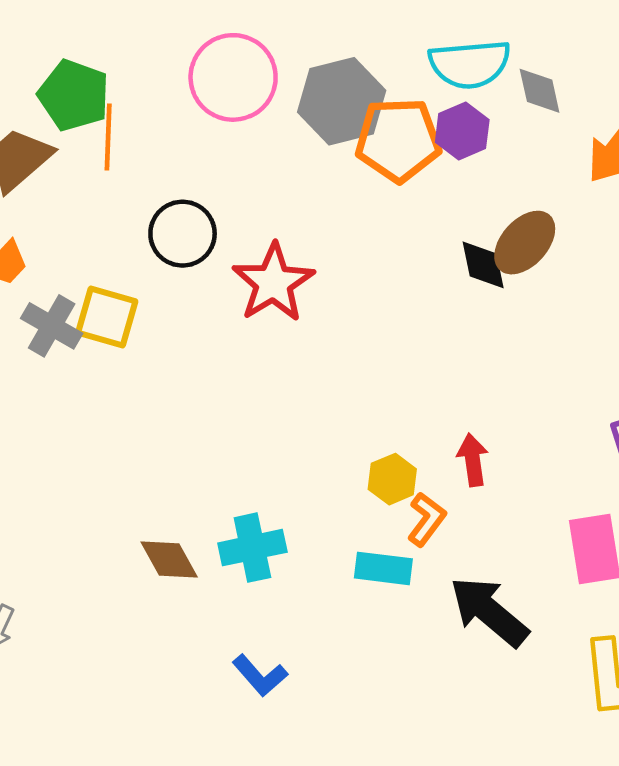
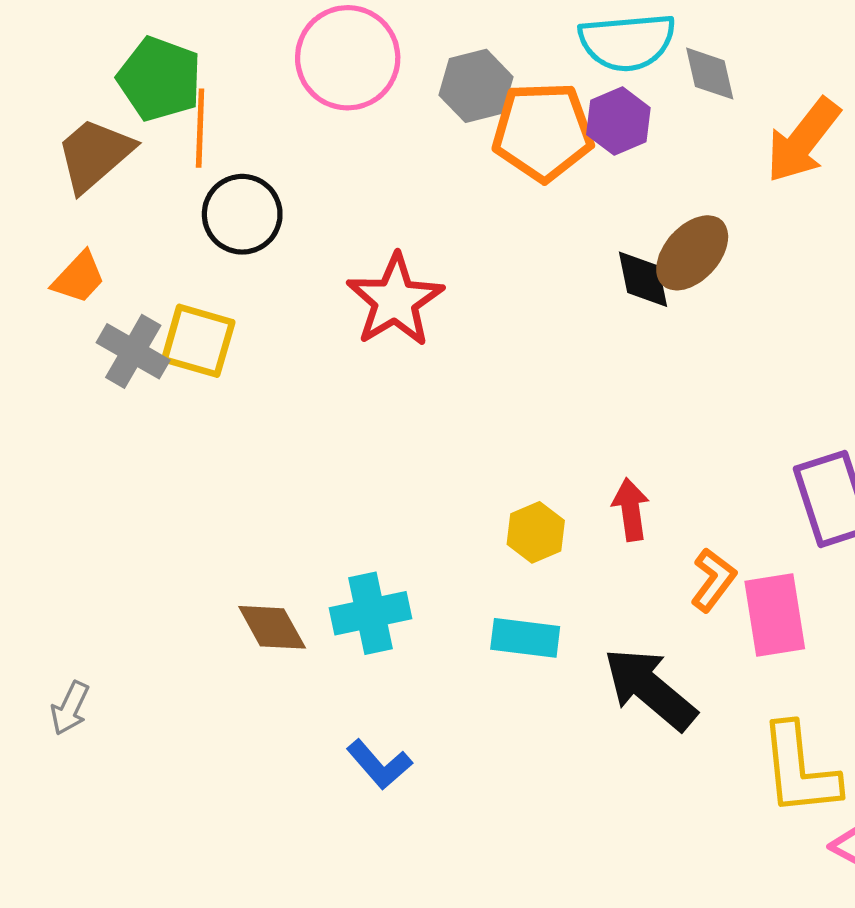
gray hexagon: (342, 101) -> (476, 86), size x0.7
black circle: (183, 234) -> (242, 214), moved
orange L-shape: (427, 519) -> (713, 580), moved

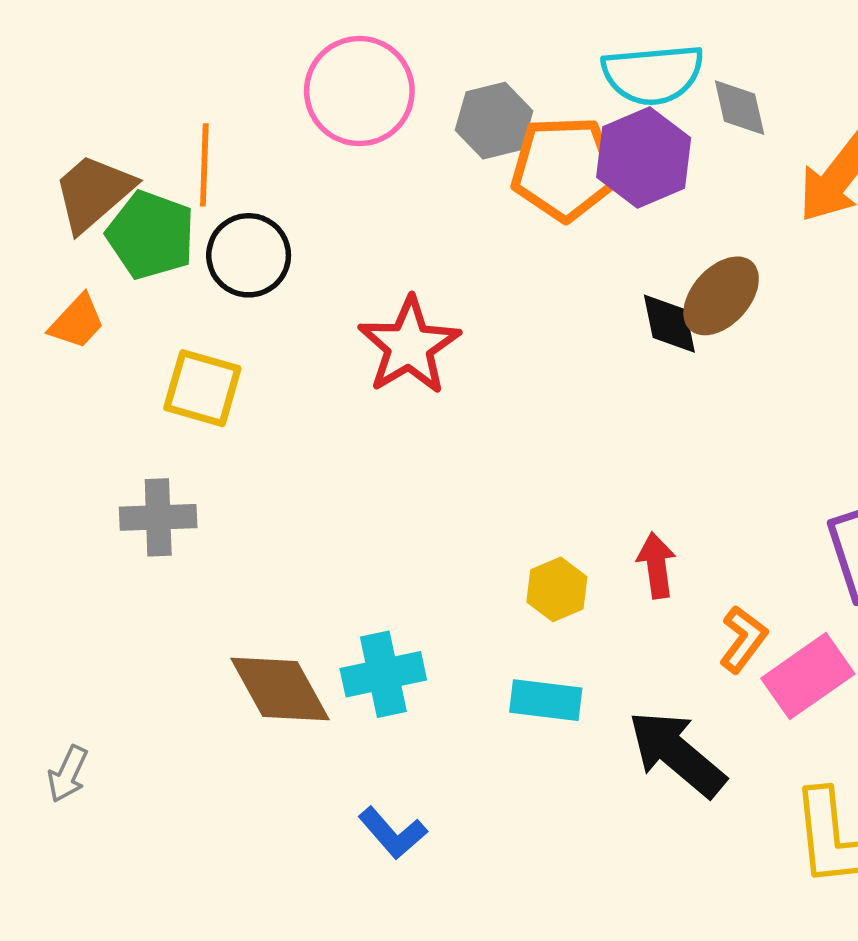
green pentagon: (160, 79) -> (151, 235), moved
purple hexagon: (618, 121) -> (644, 157), size x1.4
gray cross: (133, 351) -> (158, 517), moved, turned -32
pink rectangle: (775, 615) -> (808, 676), turned 64
brown diamond: (272, 627) -> (280, 689), size x1.4

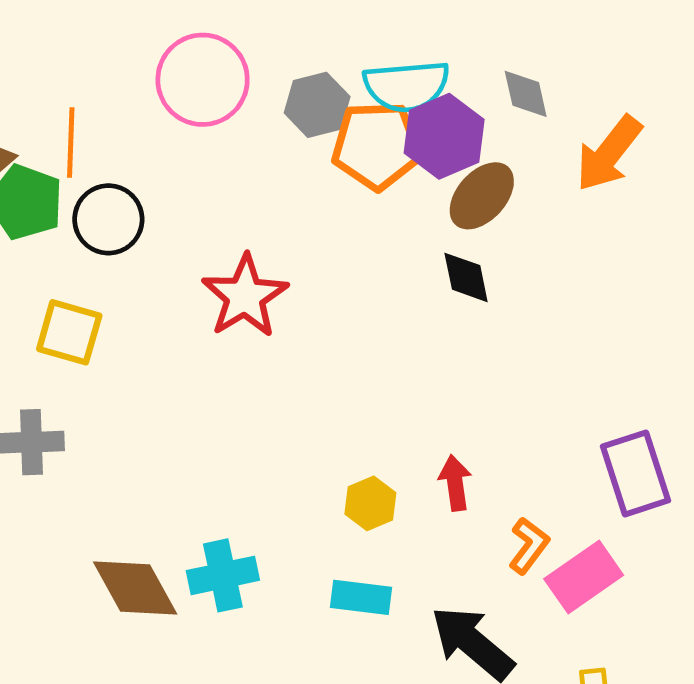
cyan semicircle: (653, 74) -> (406, 86), moved
brown ellipse: (721, 296) -> (482, 196), moved

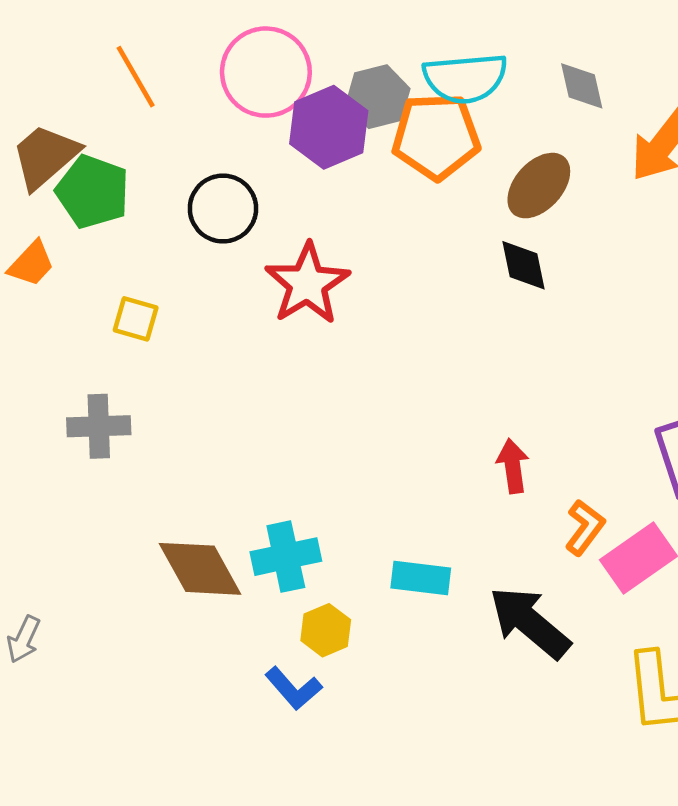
purple hexagon: (444, 136) -> (329, 127), moved
orange line: (71, 142) -> (136, 77), moved, turned -32
black circle: (108, 219) -> (223, 209), moved
yellow square: (69, 332) -> (136, 319), size x0.7
yellow hexagon: (370, 503) -> (326, 630), moved

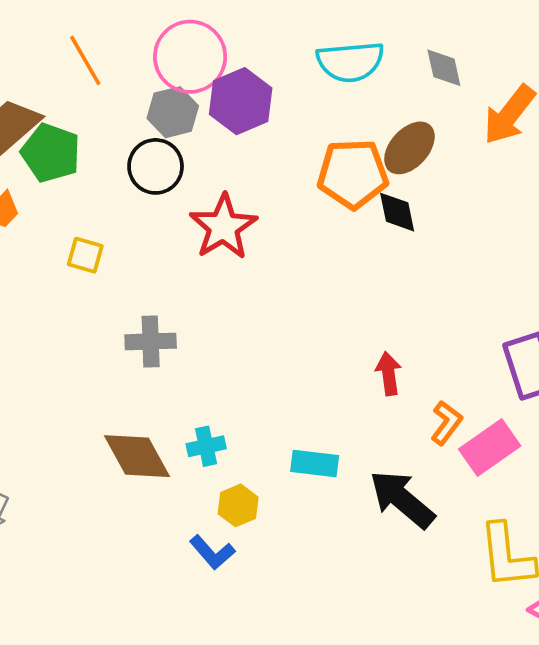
gray hexagon: (378, 97) -> (173, 112), moved
orange pentagon: (436, 136) -> (353, 174), moved
gray cross: (99, 426) -> (151, 341), moved
cyan cross: (286, 557) -> (206, 446), size x0.7

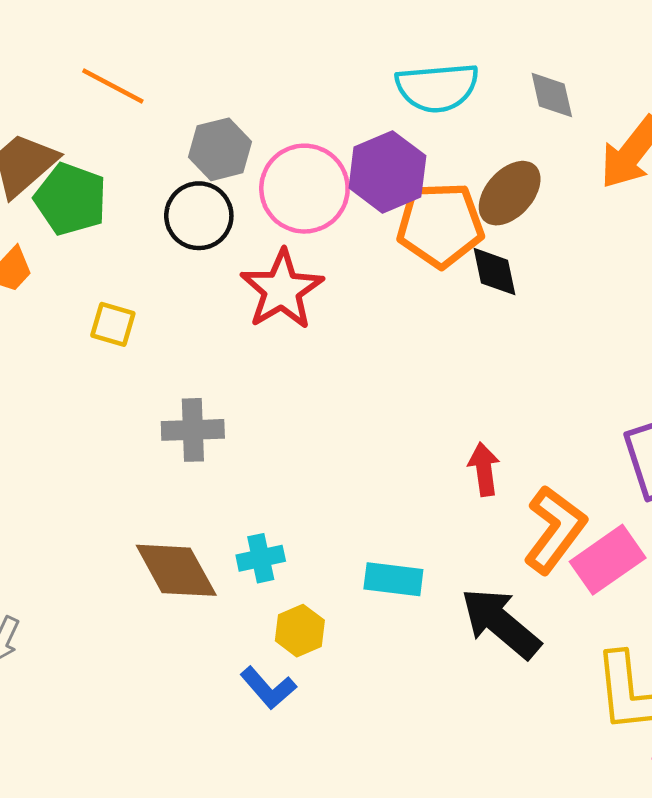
pink circle: (190, 57) -> (304, 189), moved
orange line: (85, 60) -> (113, 86), turned -32
purple hexagon: (241, 101) -> (387, 172), moved
orange L-shape: (446, 423) -> (555, 530), size x1.6

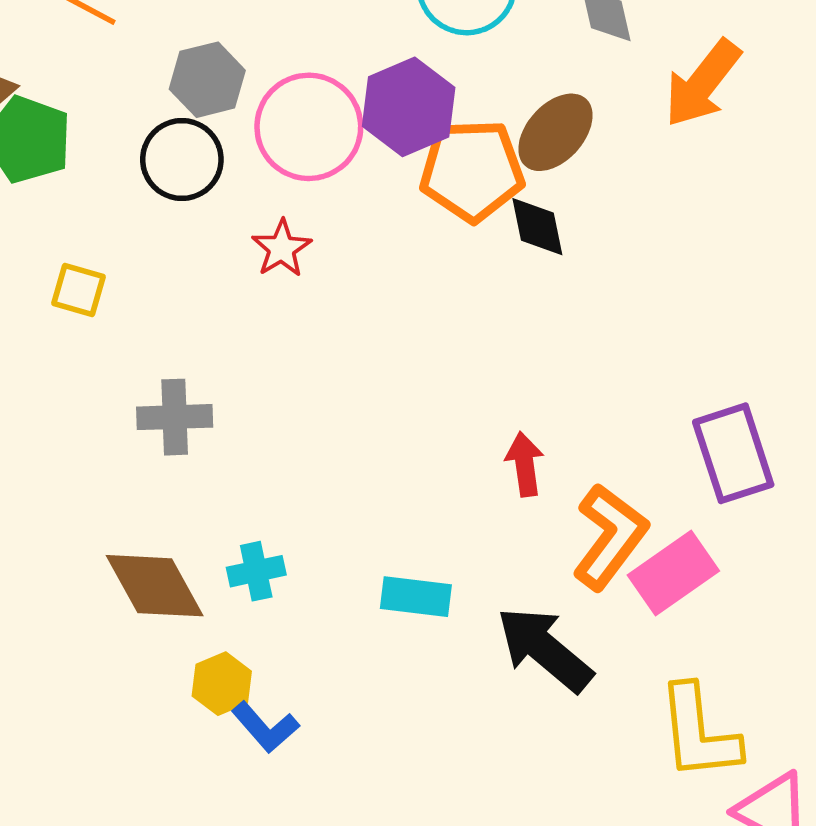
red star: (282, 290) -> (282, 248), size x0.6
yellow hexagon: (300, 631) -> (222, 684), moved

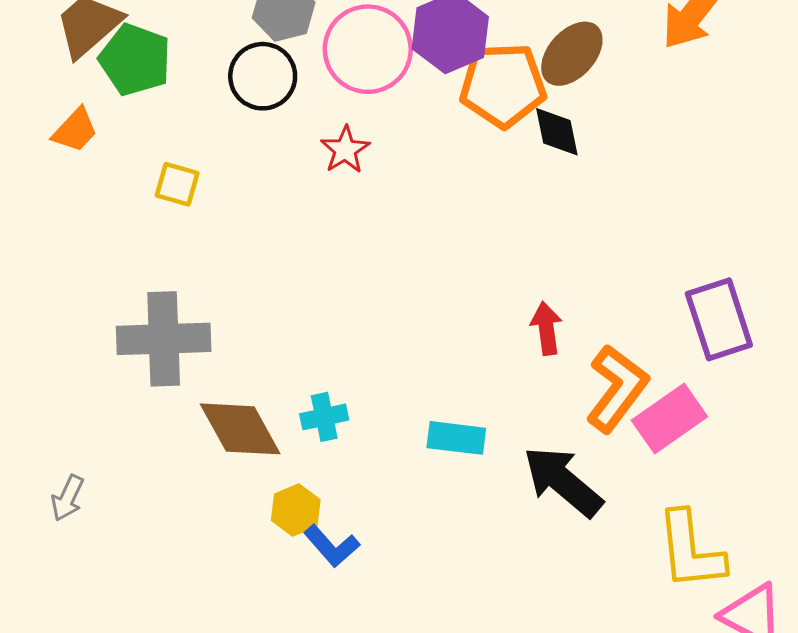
gray cross: (175, 417) -> (164, 339), moved, size x1.5

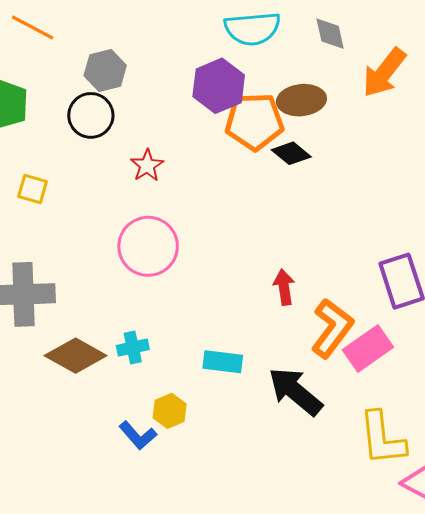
pink circle: (368, 49) -> (148, 246), moved
brown ellipse: (572, 54) -> (301, 100), turned 42
black diamond: (557, 132) -> (291, 153), turned -39
brown diamond: (240, 429) -> (76, 356), turned -32
yellow hexagon: (296, 510) -> (170, 411), moved

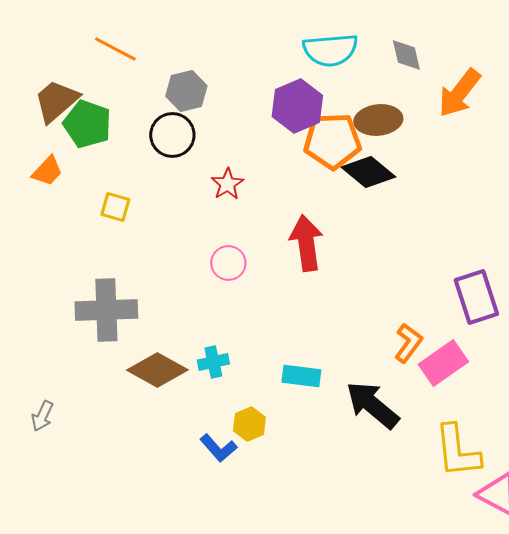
black diamond: (291, 153) -> (368, 172), size x1.4
pink circle: (148, 246) -> (228, 263), size x0.6
red arrow: (284, 287) -> (306, 243), moved, size x1.6
orange L-shape: (332, 328) -> (408, 343), size x0.7

